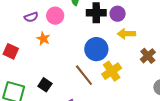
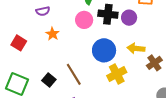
pink circle: (55, 16) -> (84, 20), moved
yellow arrow: (126, 34) -> (136, 48), moved
brown line: (84, 75) -> (74, 74), moved

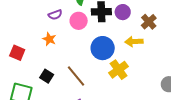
purple semicircle: (43, 11) -> (55, 15), moved
brown cross: (154, 63) -> (149, 22), moved
black square: (49, 80) -> (47, 76), moved

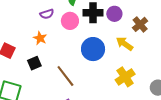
yellow arrow: (134, 42) -> (125, 44), turned 36
yellow cross: (119, 70) -> (125, 77), moved
black square: (47, 76) -> (34, 63), moved, turned 32

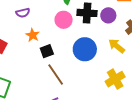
purple semicircle: (47, 14) -> (23, 13), moved
black square: (34, 63) -> (47, 51), moved

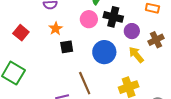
purple circle: (108, 15) -> (132, 31), moved
brown line: (56, 75) -> (85, 83), moved

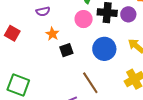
purple circle: (132, 31) -> (128, 14), moved
red square: (21, 33) -> (12, 33), moved

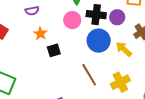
blue circle: (104, 49) -> (99, 41), moved
brown line: (90, 83) -> (89, 75), moved

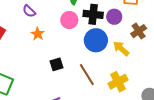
purple semicircle: (32, 11) -> (29, 11), turned 56
black square: (54, 50) -> (57, 64), moved

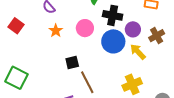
purple circle: (114, 17) -> (133, 29), moved
pink circle: (69, 20) -> (85, 28), moved
brown line: (87, 75) -> (87, 82), moved

